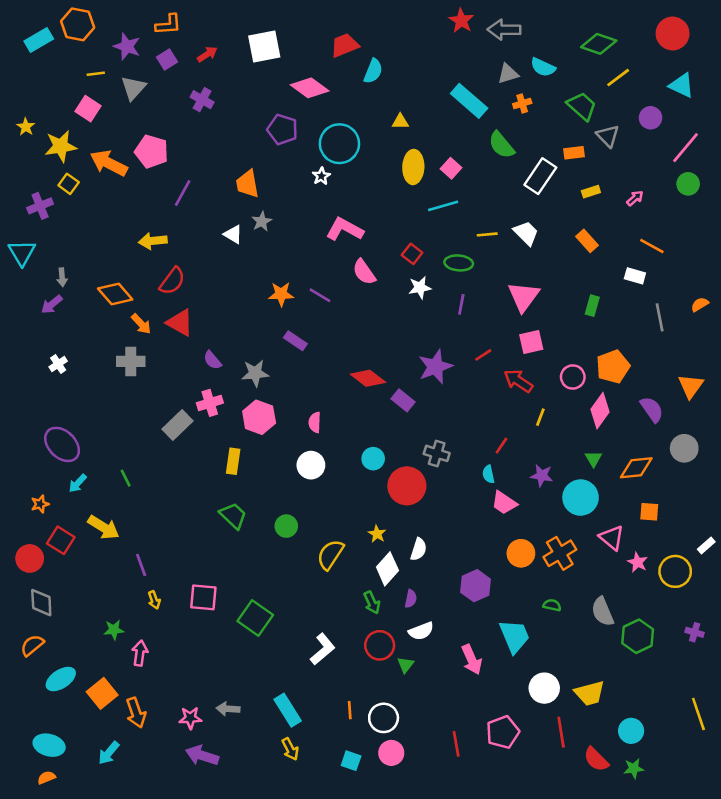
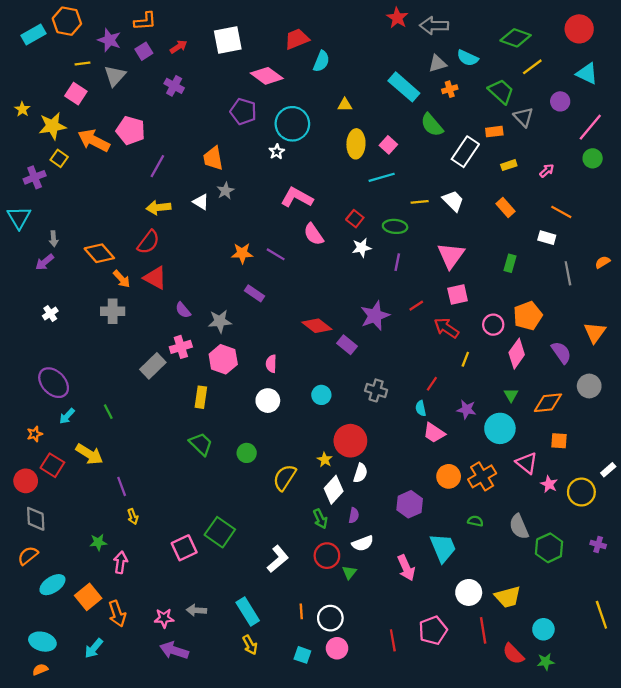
yellow arrow: (153, 241) -> (158, 207), moved
red circle: (407, 486) -> (350, 441), moved
pink square: (203, 597) -> (184, 548), moved, turned -30

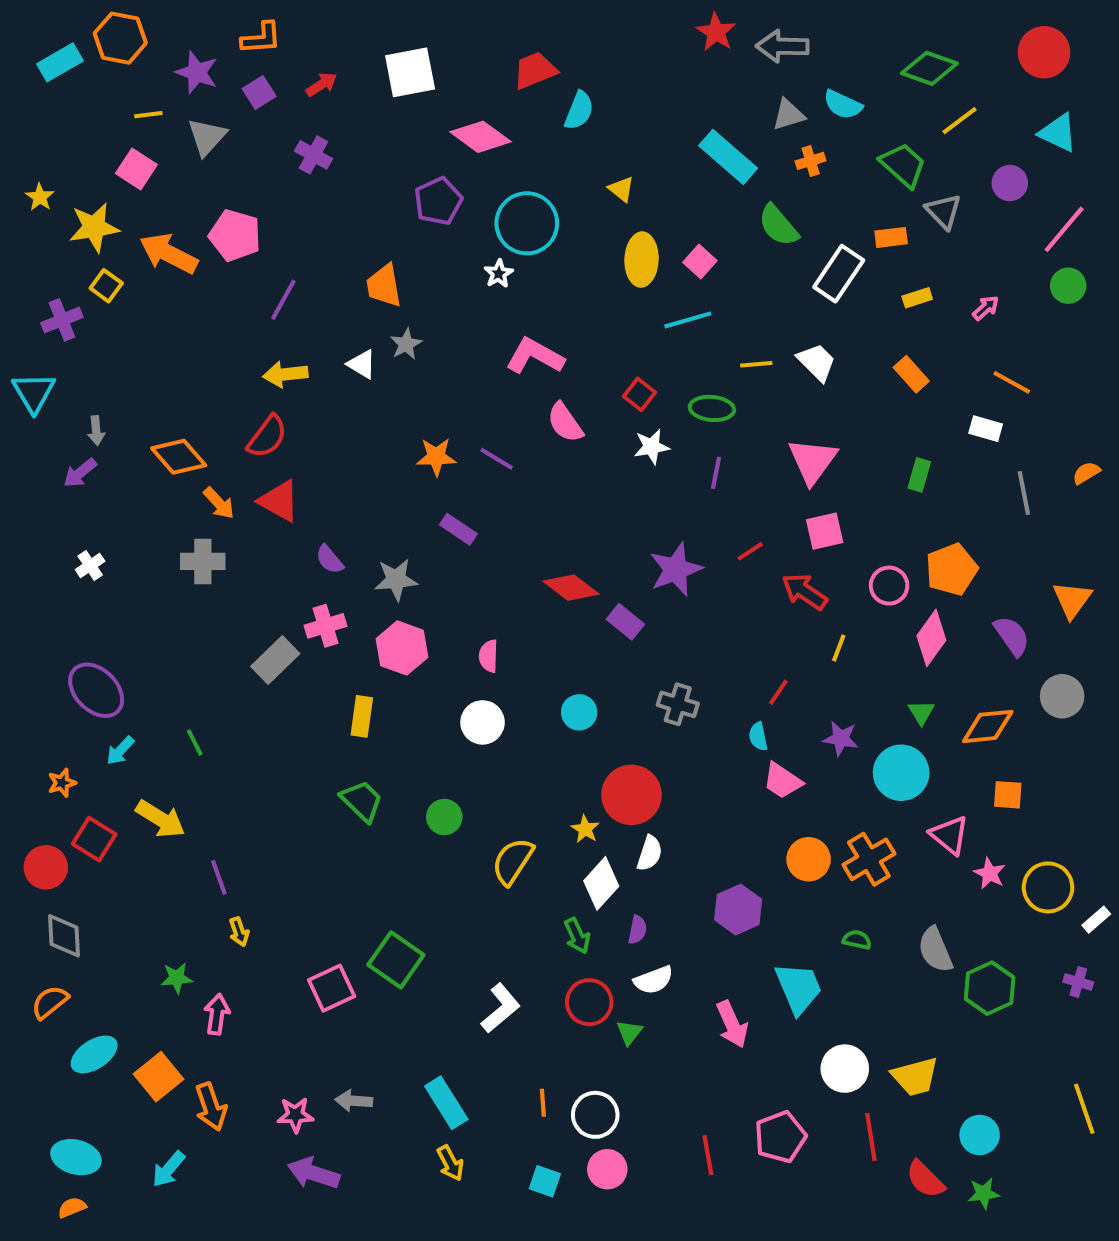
yellow triangle: (345, 105) -> (621, 189), turned 40
purple pentagon: (243, 111) -> (438, 201), turned 30
white rectangle: (608, 470) -> (1096, 920), moved

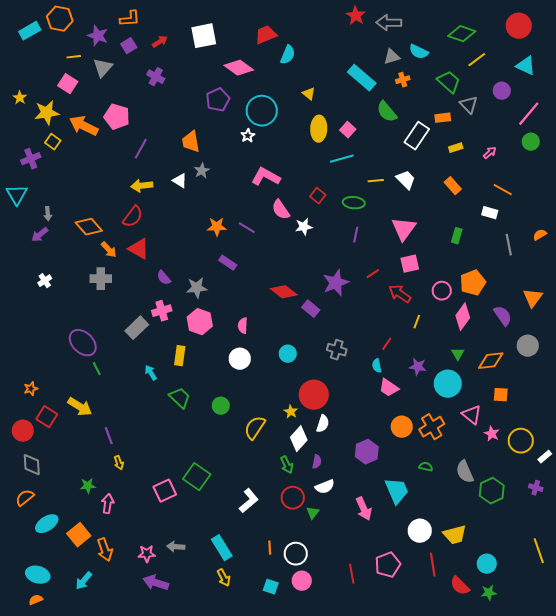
white star: (652, 447) -> (304, 227), moved
purple ellipse: (96, 690) -> (83, 343), moved
cyan arrow: (120, 751) -> (151, 373), moved, turned 105

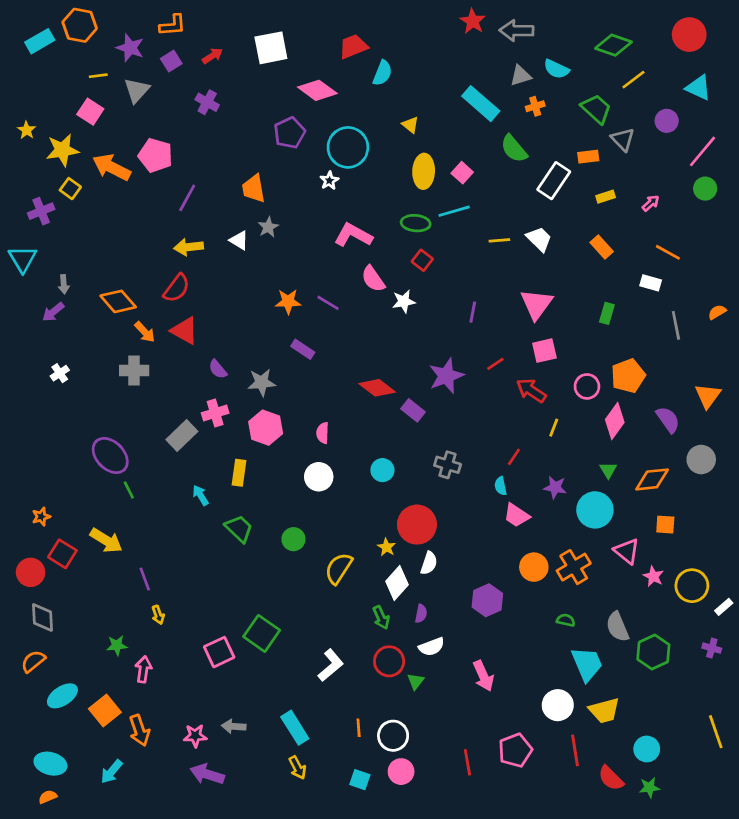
green ellipse: (354, 203) -> (416, 223), moved
cyan trapezoid: (397, 491) -> (587, 664), moved

